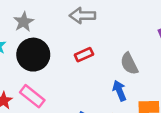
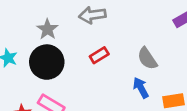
gray star: (24, 22) -> (47, 29), moved

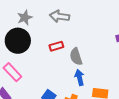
gray semicircle: (147, 58) -> (76, 57), moved

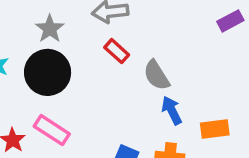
red rectangle: (56, 46) -> (117, 51), moved, turned 72

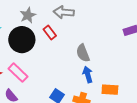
red rectangle: (117, 51) -> (50, 32), moved

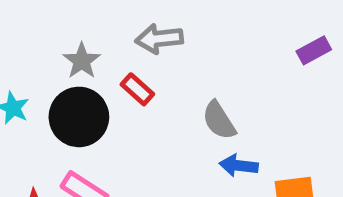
blue arrow: (88, 74) -> (239, 166), turned -56

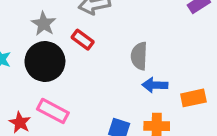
gray semicircle: (219, 120) -> (139, 56), turned 40

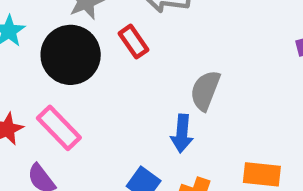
blue arrow: (155, 85) -> (182, 134), moved, turned -105

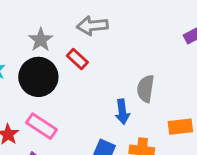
gray semicircle: (205, 90) -> (146, 89), moved

